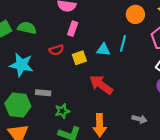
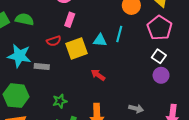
yellow square: (79, 58) -> (76, 48), size x1.5
red arrow: (101, 85) -> (98, 75), size x0.6
gray rectangle: (43, 93) -> (42, 67), moved

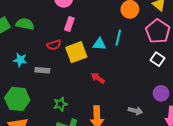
cyan star: (19, 56) -> (20, 60), size x0.6
purple circle: (161, 75) -> (161, 93), moved

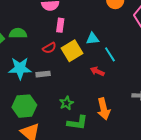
cyan line: (118, 38) -> (110, 54), moved, turned -35
cyan star: (20, 60) -> (20, 68), size x1.6

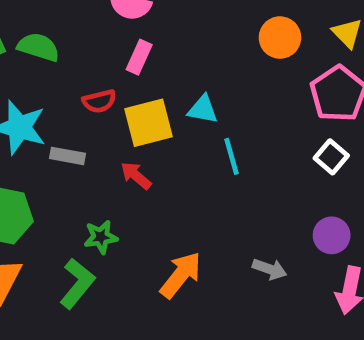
red arrow: (97, 71) -> (136, 176), moved
orange arrow: (104, 109) -> (181, 275), turned -145
green L-shape: (77, 123) -> (77, 283), moved, turned -75

